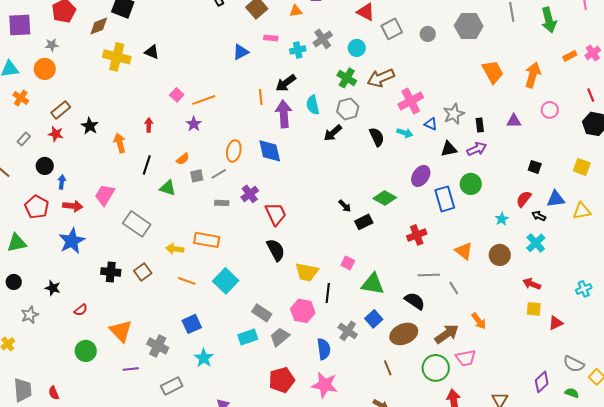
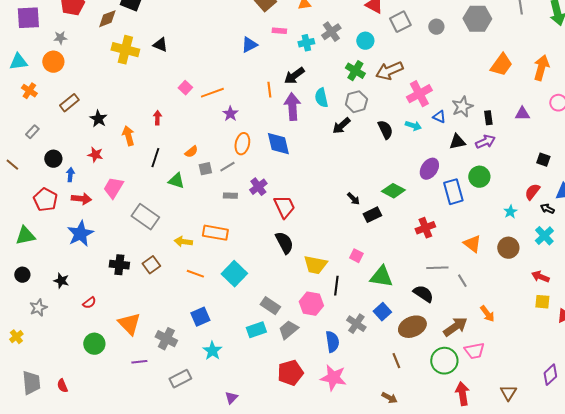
orange trapezoid: (493, 72) -> (501, 65), turned 65
purple star: (194, 124) -> (230, 114), moved
red star: (56, 134) -> (95, 155), moved

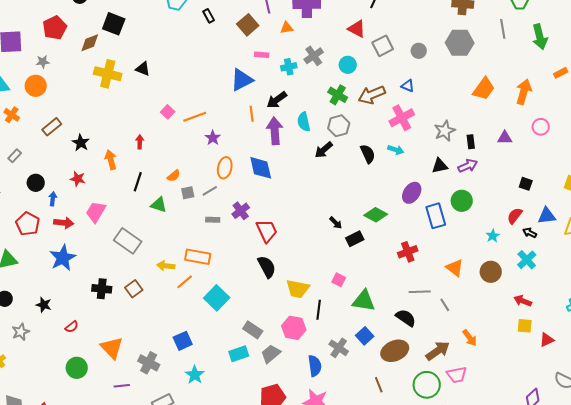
blue triangle: (249, 45) -> (242, 80), moved, size x1.4
blue triangle: (439, 117) -> (408, 86), moved
orange line: (195, 274) -> (185, 282), moved, turned -60

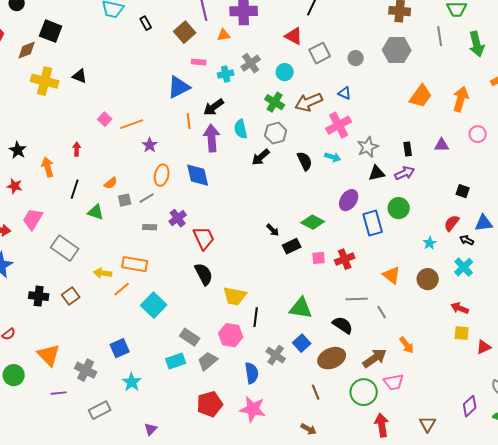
gray star: (445, 131) -> (368, 147), moved
pink square: (339, 280) -> (319, 258), moved, turned -32

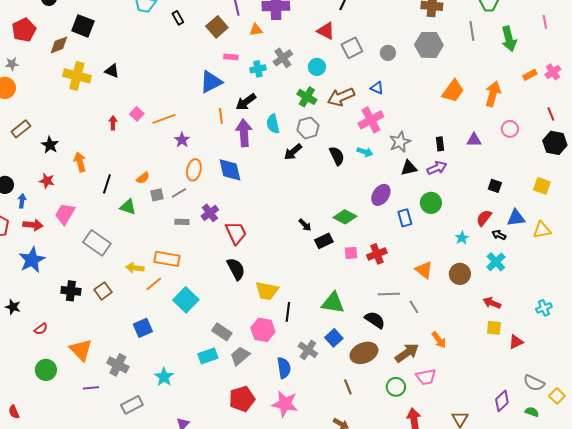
red arrow: (77, 149) -> (113, 123), moved
blue rectangle: (373, 223) -> (405, 218), size x0.7
blue square: (120, 348) -> (143, 328), moved
green circle: (364, 392) -> (396, 387), size x0.7

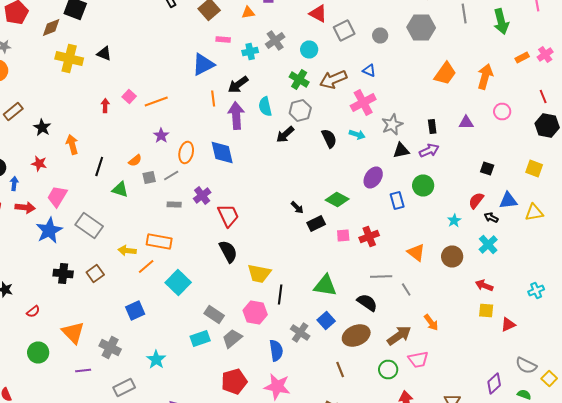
purple star: (182, 140) -> (161, 136), moved
blue star: (32, 260) -> (49, 230), moved

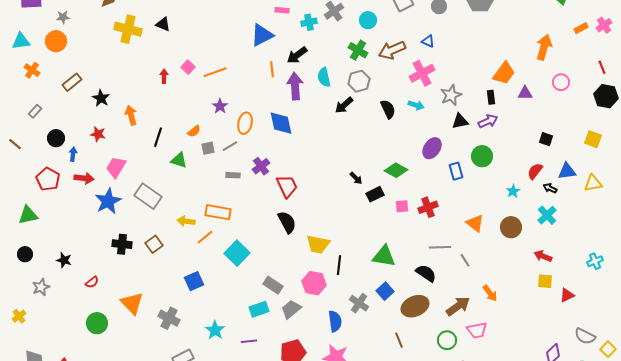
orange trapezoid: (445, 74) -> (504, 73), moved
purple line: (83, 370) -> (249, 341), moved

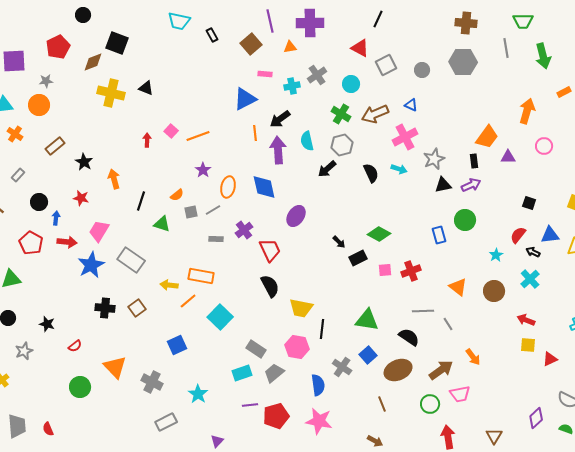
purple ellipse: (432, 148) -> (296, 216), moved
purple line: (249, 341) -> (250, 405), moved

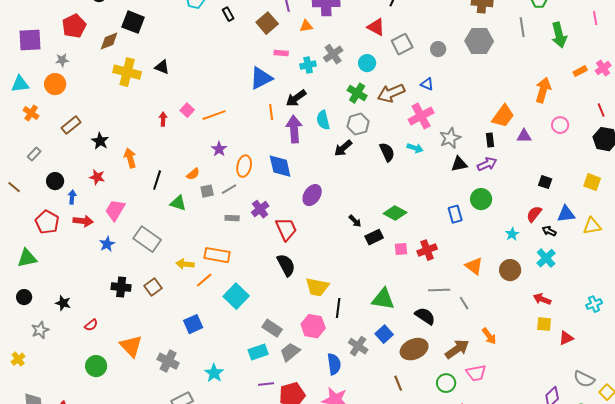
blue star: (91, 265) -> (107, 244), size x0.6

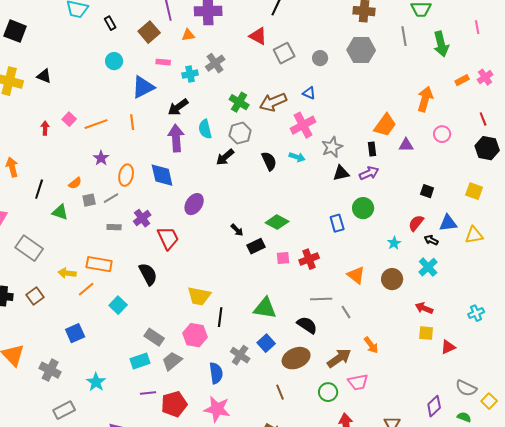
cyan circle: (367, 63) -> (114, 61), moved
orange line: (271, 112) -> (132, 122), moved
black semicircle: (286, 265) -> (148, 274), moved
cyan square: (236, 296) -> (118, 305), size x0.7

